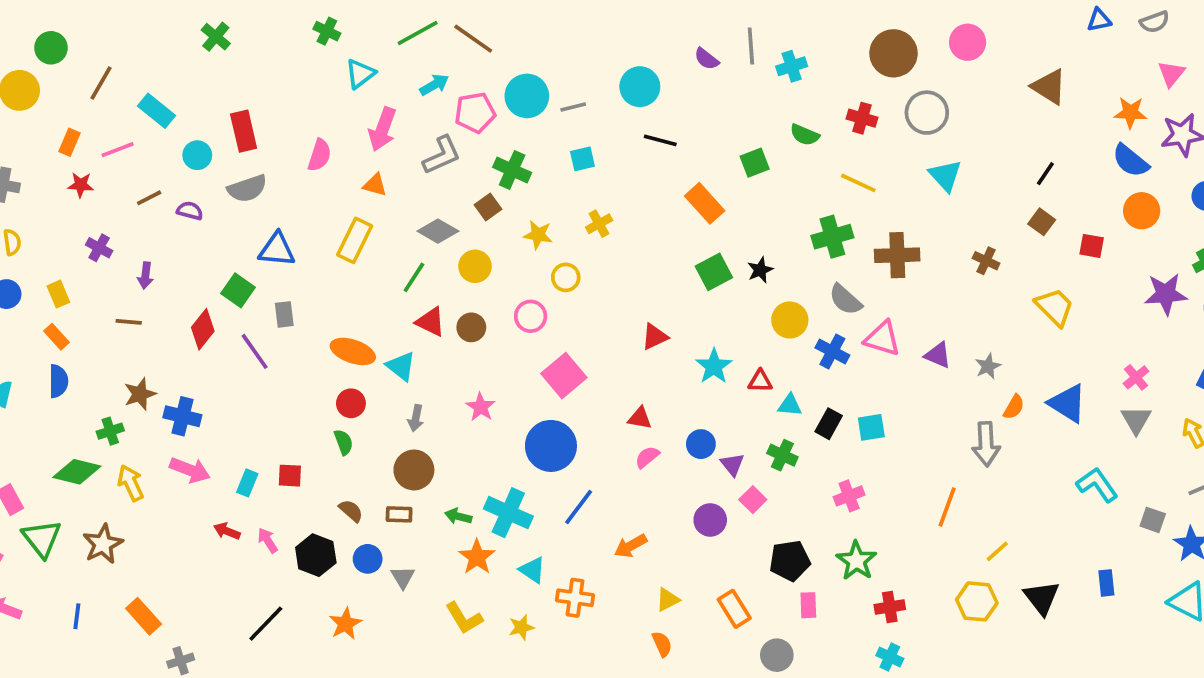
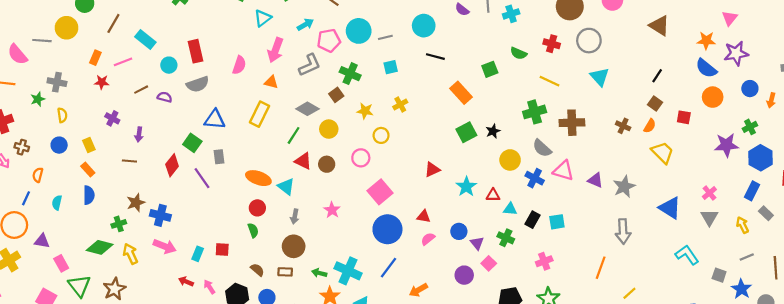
gray star: (988, 366) -> (624, 187), size x1.5
orange semicircle: (1014, 407) -> (650, 126), moved
blue circle: (551, 446) -> (387, 229), moved

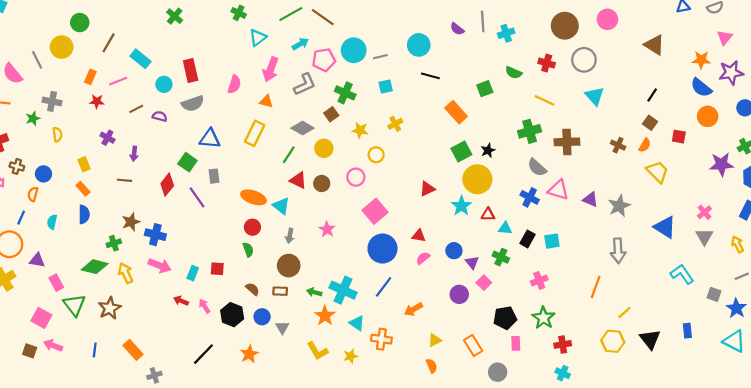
gray line: (42, 41) -> (37, 60), turned 60
blue circle: (59, 145) -> (43, 174), moved
yellow circle: (510, 160) -> (477, 179), moved, size x1.4

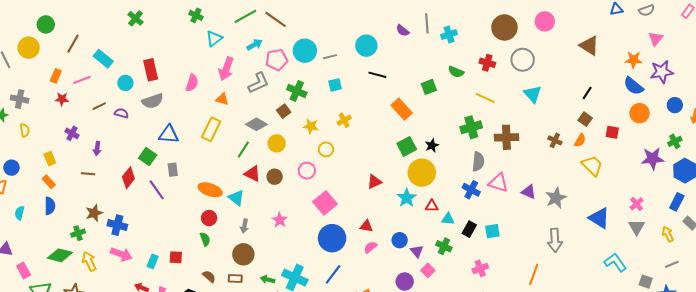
gray semicircle: (537, 168) -> (478, 162), turned -126

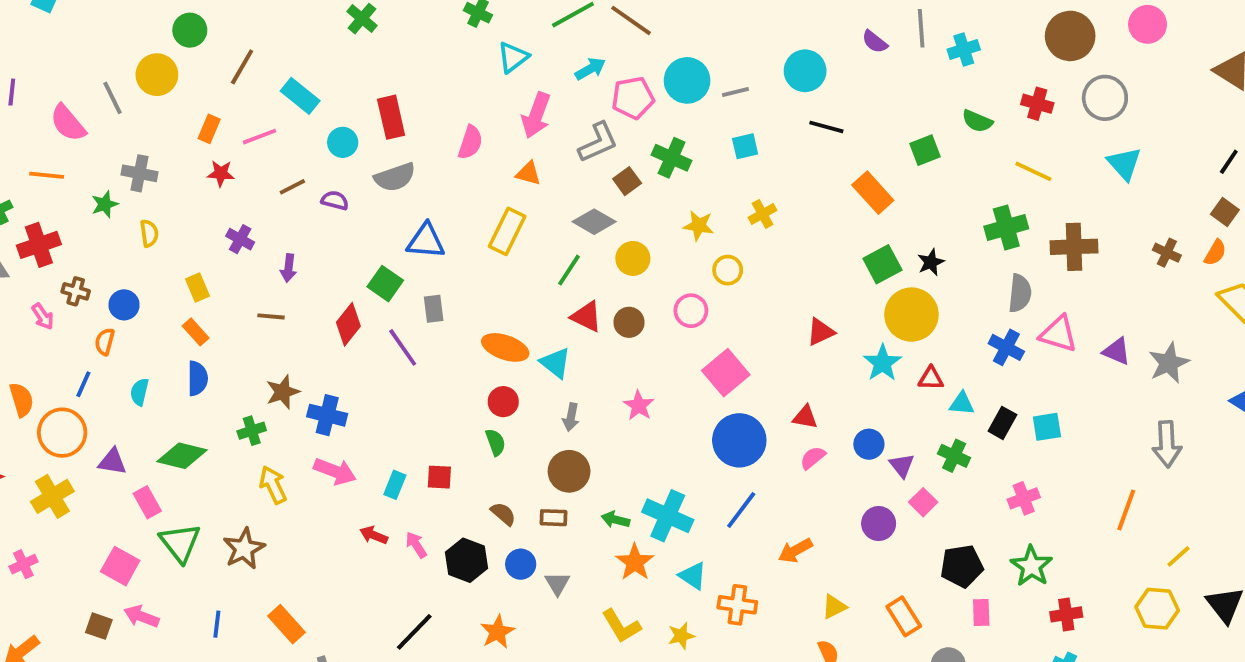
brown square: (284, 111) -> (627, 181), moved
green diamond: (60, 255) -> (182, 456), moved

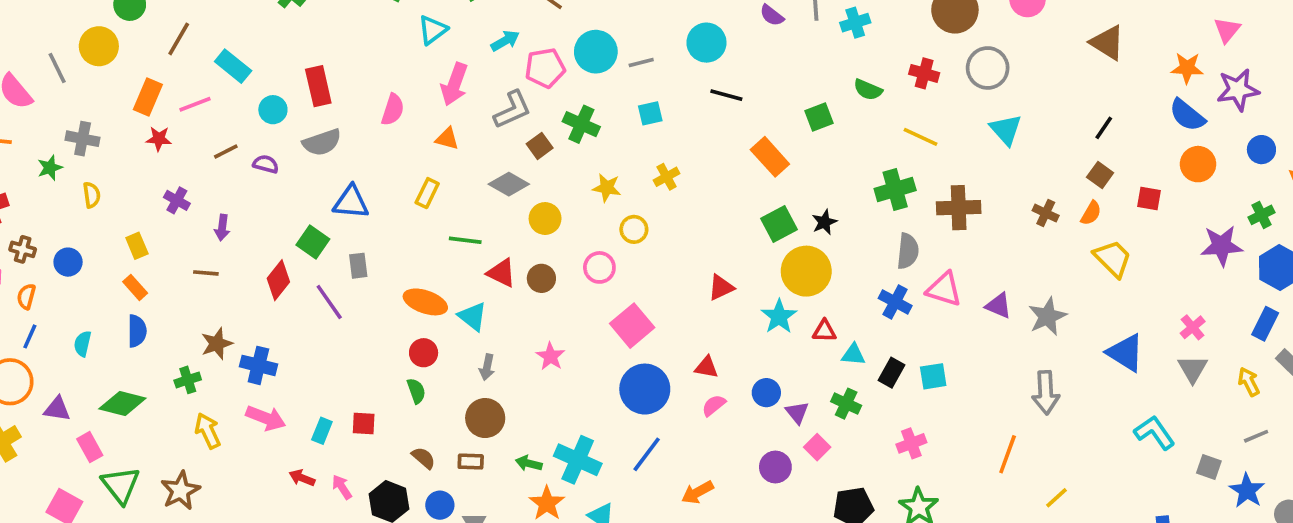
orange rectangle: (209, 129) -> (148, 97), size x1.4
yellow rectangle: (507, 231) -> (427, 193), size x0.7
green line: (569, 270) -> (465, 240), moved, turned 64
orange semicircle: (105, 342) -> (26, 297), moved

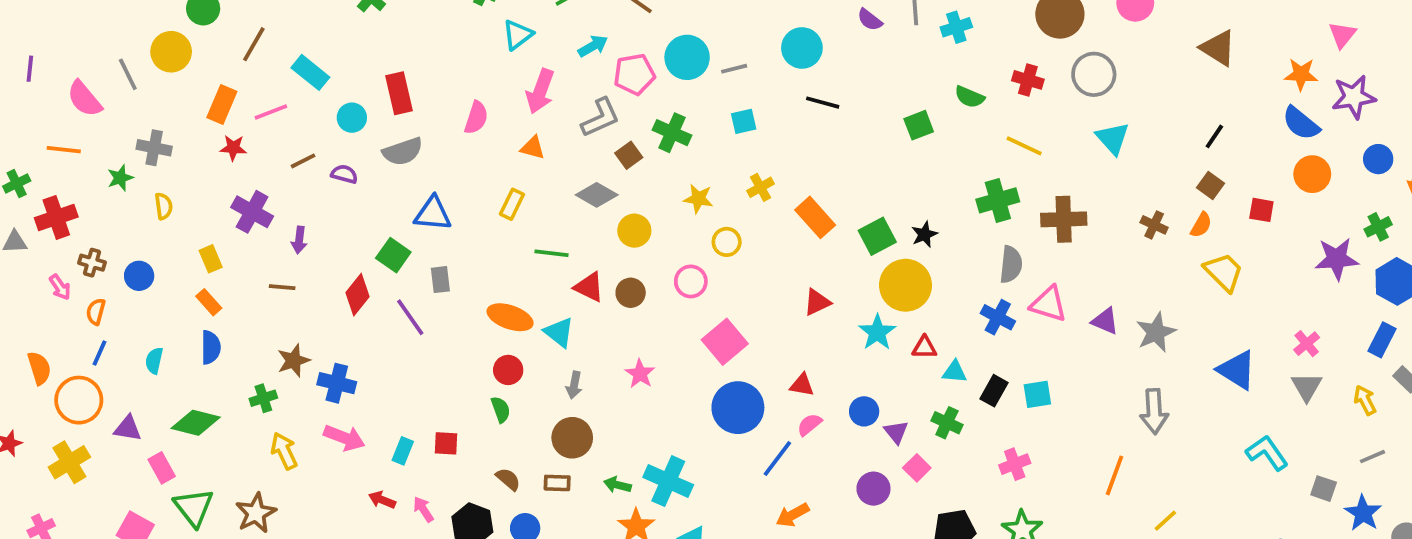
orange rectangle: (770, 157) -> (815, 217), moved
purple cross: (177, 200) -> (252, 212), size x1.5
blue line: (647, 454) -> (777, 458), moved

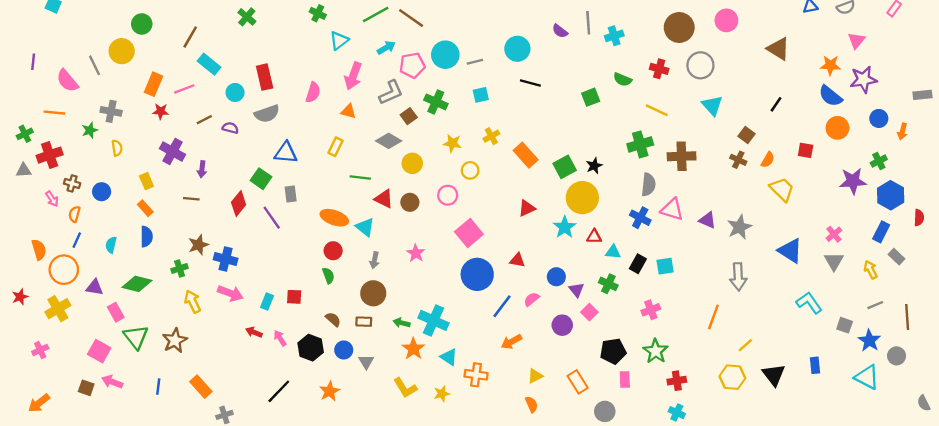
brown line: (254, 44) -> (190, 37), moved
brown square: (1211, 185) -> (747, 135), moved
pink semicircle: (809, 425) -> (532, 299), moved

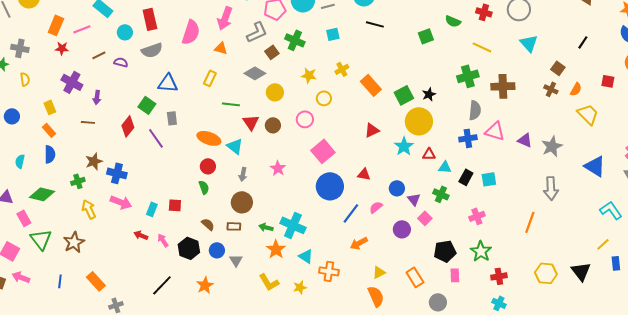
pink semicircle: (313, 92) -> (191, 32), size x1.4
red triangle: (384, 199) -> (251, 122), turned 30
blue cross: (640, 218) -> (468, 138), turned -36
yellow line: (745, 345) -> (603, 244), moved
orange semicircle: (532, 404) -> (376, 296), size x1.5

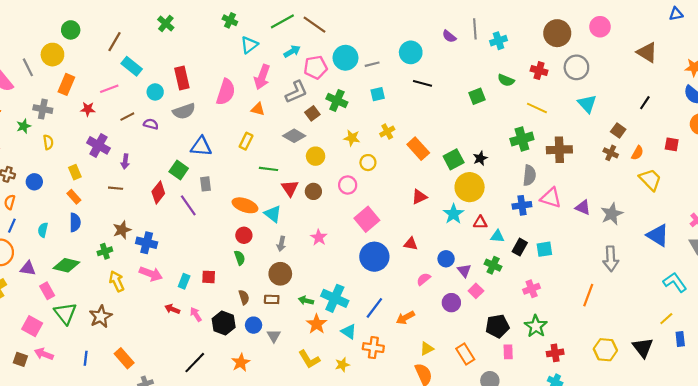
orange rectangle: (56, 25) -> (66, 84), moved
blue line: (351, 213) -> (374, 308), moved
brown semicircle: (208, 224) -> (244, 297), turned 32

